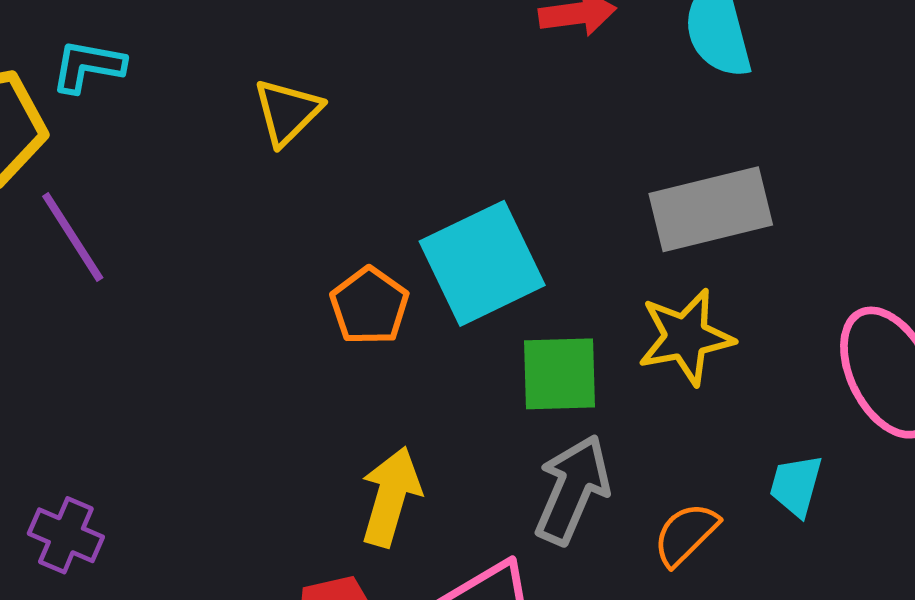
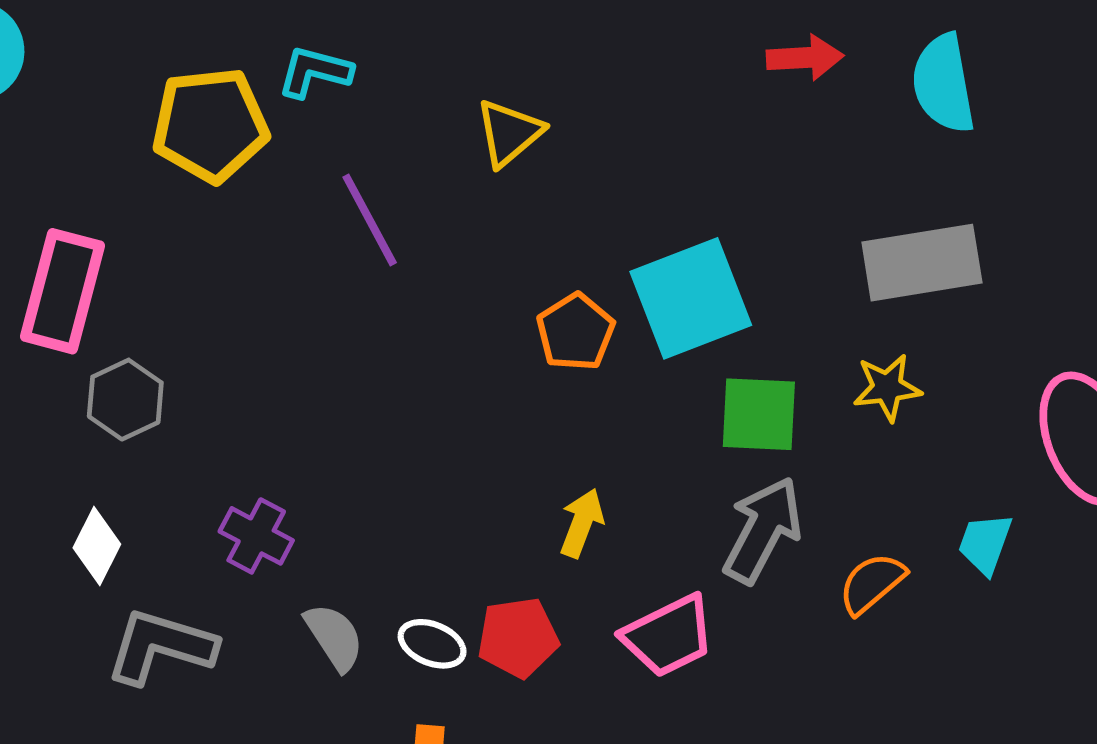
purple line: (73, 237) -> (370, 220), moved
yellow star: (686, 337) -> (887, 388), size x0.7
yellow arrow: (391, 497) -> (582, 523), size x0.7

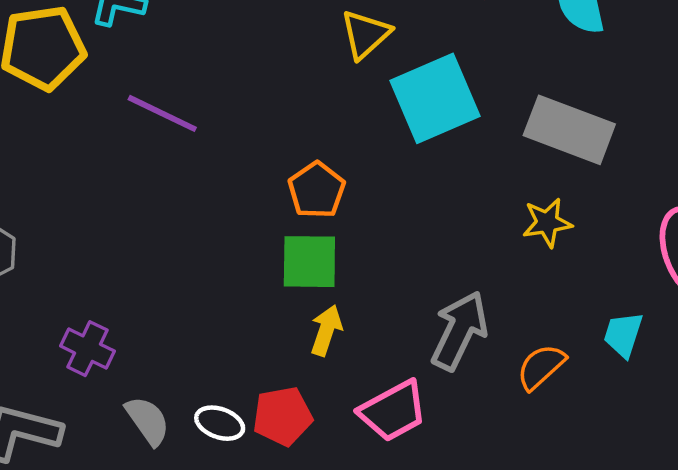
yellow triangle: (509, 133) -> (365, 34), moved
purple line: (370, 220) -> (162, 113), turned -34
gray rectangle: (922, 263) -> (569, 130), turned 32
cyan square: (691, 298) -> (435, 98), moved
green square: (759, 414) -> (309, 262), moved

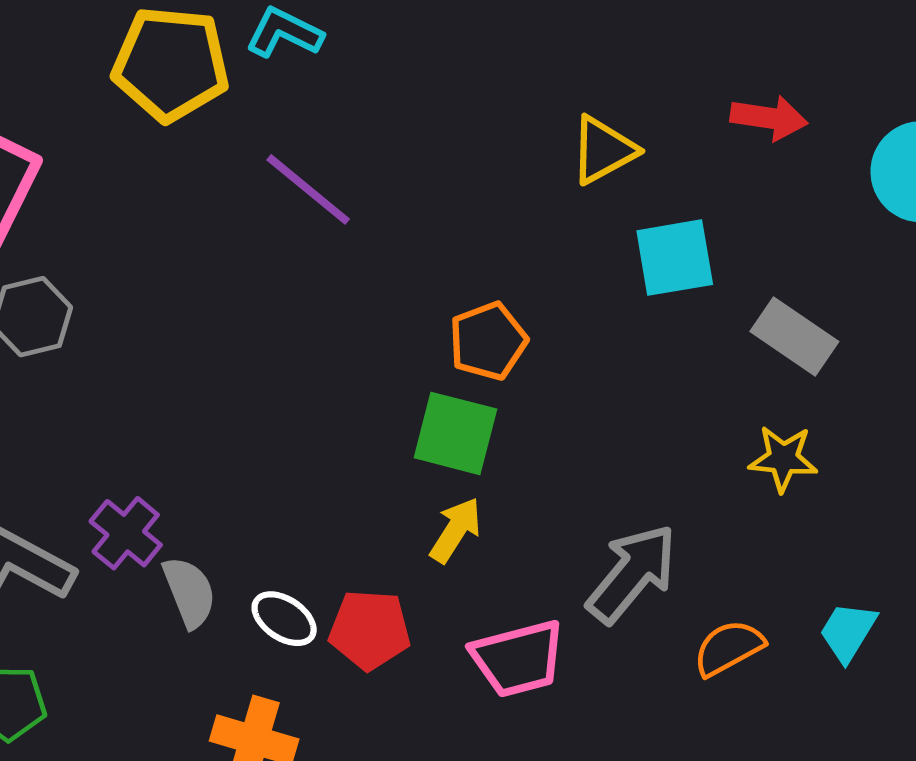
cyan square: (435, 98) -> (675, 258), size x0.7
gray rectangle: (569, 130) -> (794, 336), moved, size x0.7
purple cross: (88, 349) -> (126, 533), moved

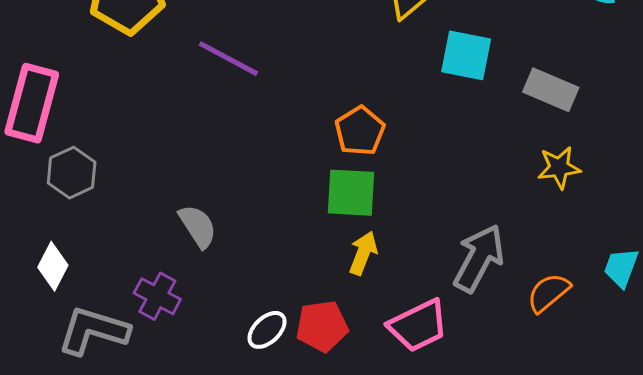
cyan square: (675, 258) -> (466, 55), turned 32
gray semicircle: (189, 592) -> (198, 226), moved
white ellipse: (284, 619) -> (267, 330), turned -66

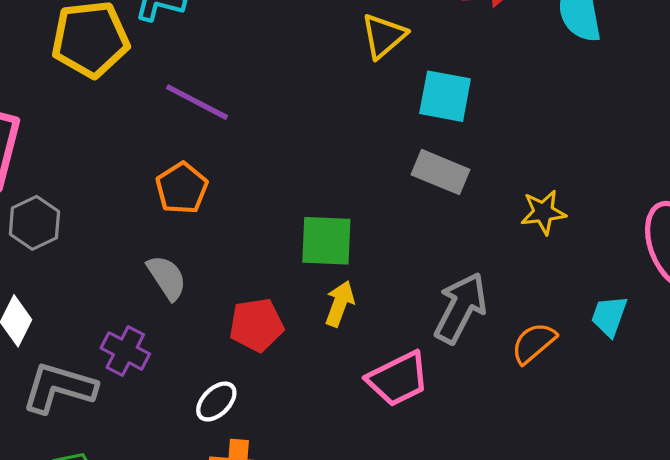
gray rectangle: (551, 90) -> (441, 172), moved
orange pentagon: (360, 131) -> (182, 188), moved
red pentagon: (322, 326) -> (256, 325), moved
white ellipse: (267, 330) -> (216, 402), moved

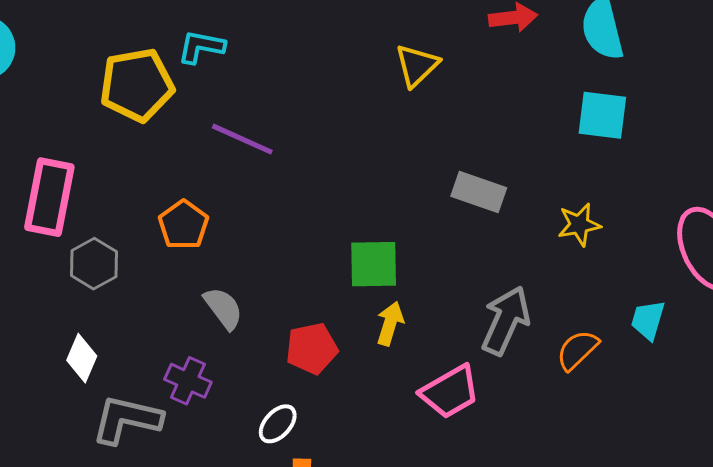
cyan square: (445, 96) -> (602, 115), moved
orange pentagon: (182, 188) -> (183, 225), moved

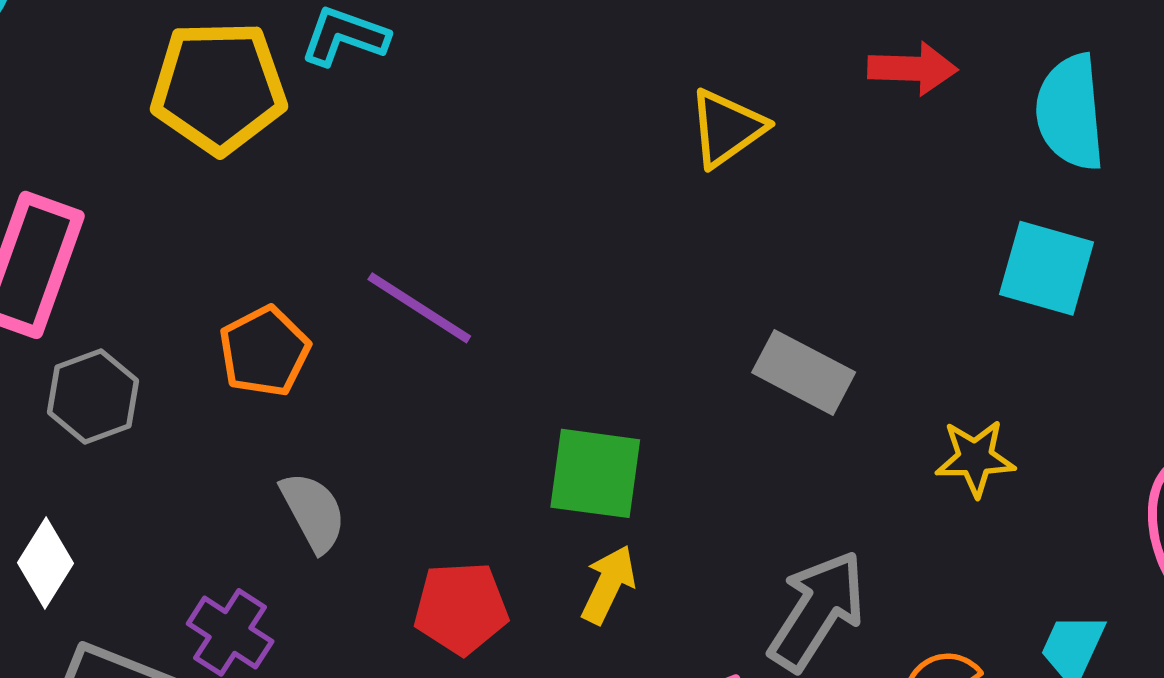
purple line: (242, 139) -> (419, 308), moved

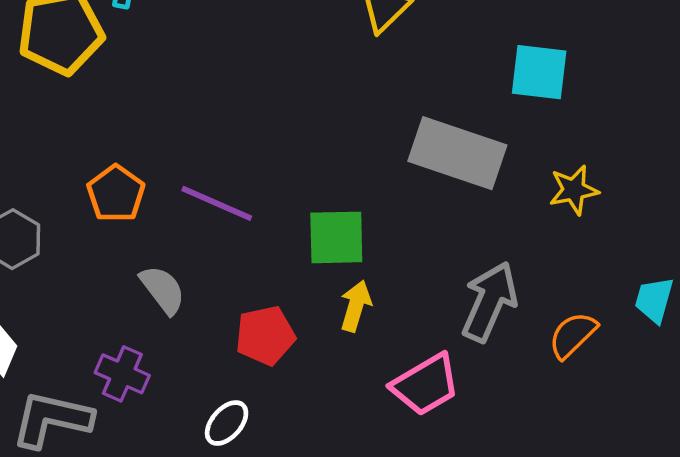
cyan square: (1047, 268) -> (539, 72), moved
purple line: (419, 308) -> (217, 203), moved
gray rectangle: (804, 372) -> (457, 153), size x1.5

